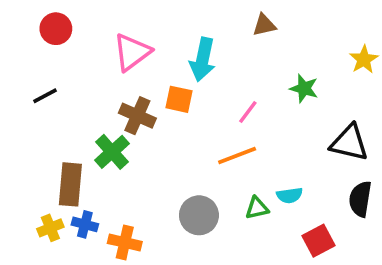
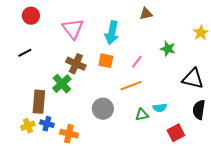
pink triangle: (132, 52) -> (73, 29), turned -30
orange square: (179, 99) -> (106, 61), moved
gray circle: (199, 215) -> (103, 109), moved

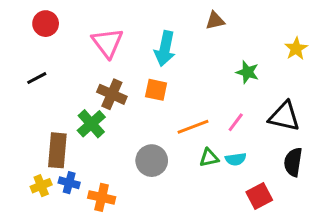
pink line: (137, 62) -> (236, 122), moved
green triangle: (142, 115) -> (209, 158), moved

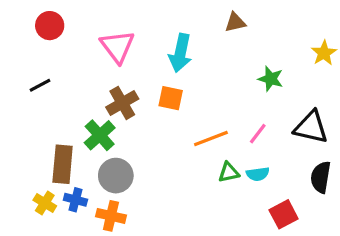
brown cross: (112, 94) -> (122, 103), turned 36
gray circle: (152, 161) -> (116, 176), moved
yellow cross: (41, 186) -> (45, 203), turned -36

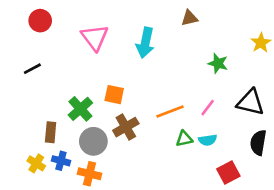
orange square: (171, 98) -> (114, 95), moved
brown cross: (122, 103) -> (126, 127), moved
brown rectangle: (63, 164) -> (51, 132), size x0.7

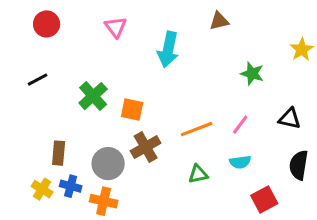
pink triangle: (95, 37) -> (116, 27), moved, size x0.7
black triangle: (250, 102) -> (290, 119), size x0.7
green cross: (80, 109) -> (93, 96), moved
green triangle: (184, 139) -> (198, 174), moved

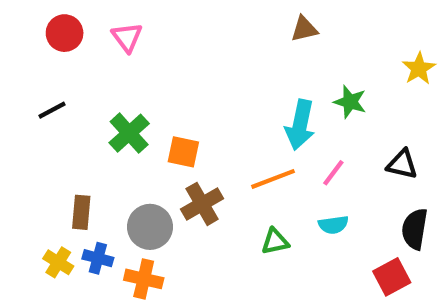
pink triangle: (116, 27) -> (127, 37), moved
cyan arrow: (168, 49) -> (300, 125), moved
red square: (264, 200) -> (392, 277), moved

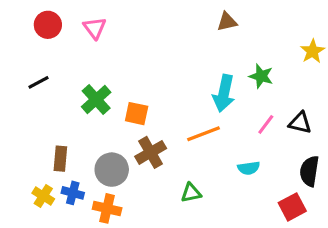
pink line: (333, 173) -> (266, 124), moved
green triangle: (275, 241) -> (191, 193), moved

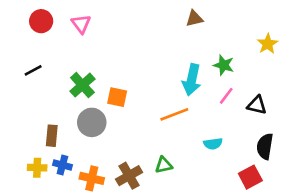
pink line: (266, 124) -> (226, 96), moved
brown cross: (151, 152) -> (129, 176), moved
gray circle: (112, 170) -> (92, 122), moved
yellow cross: (43, 196) -> (37, 168), turned -30

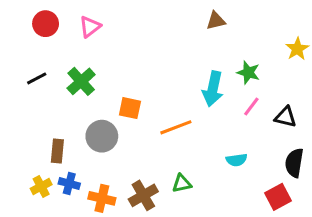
pink triangle: (81, 24) -> (90, 27), turned 30
green cross: (82, 85) -> (81, 81), moved
orange line: (174, 114) -> (176, 127), moved
yellow cross: (37, 168) -> (41, 187), turned -30

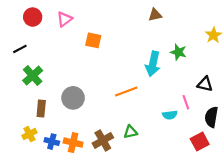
black line: (37, 78) -> (20, 49), moved
green cross: (81, 81) -> (33, 76), moved
pink line: (251, 107) -> (186, 102), moved, turned -56
orange square: (130, 108) -> (93, 40), moved
blue cross: (69, 184) -> (52, 142), moved

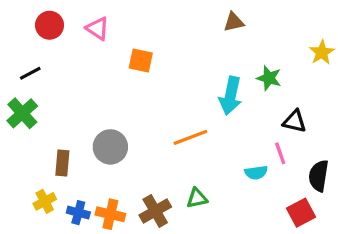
pink triangle: (65, 19) -> (98, 28), turned -49
green cross: (33, 76) -> (22, 113), moved
black triangle: (205, 84) -> (295, 121), moved

